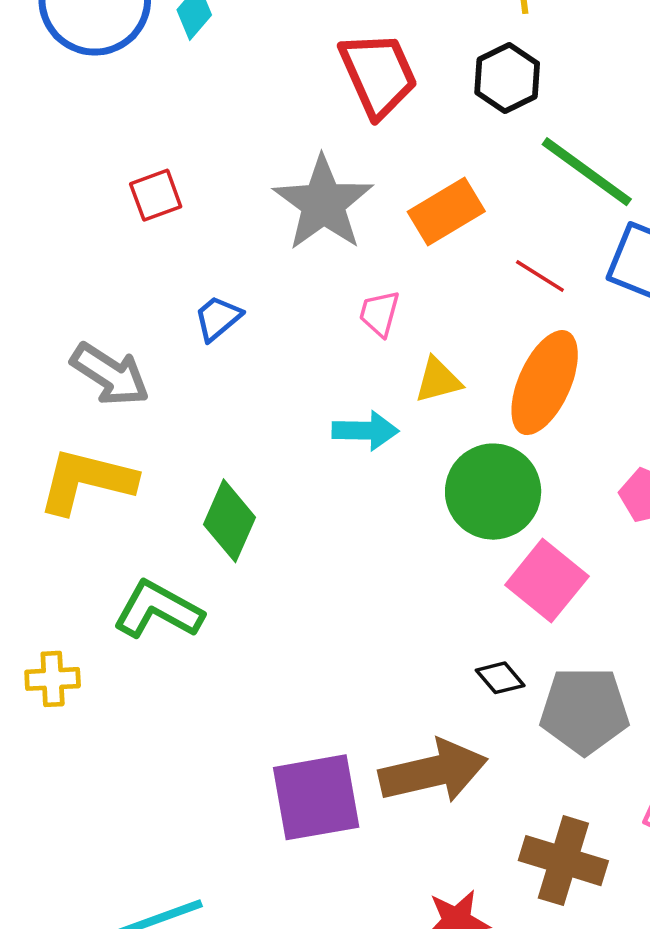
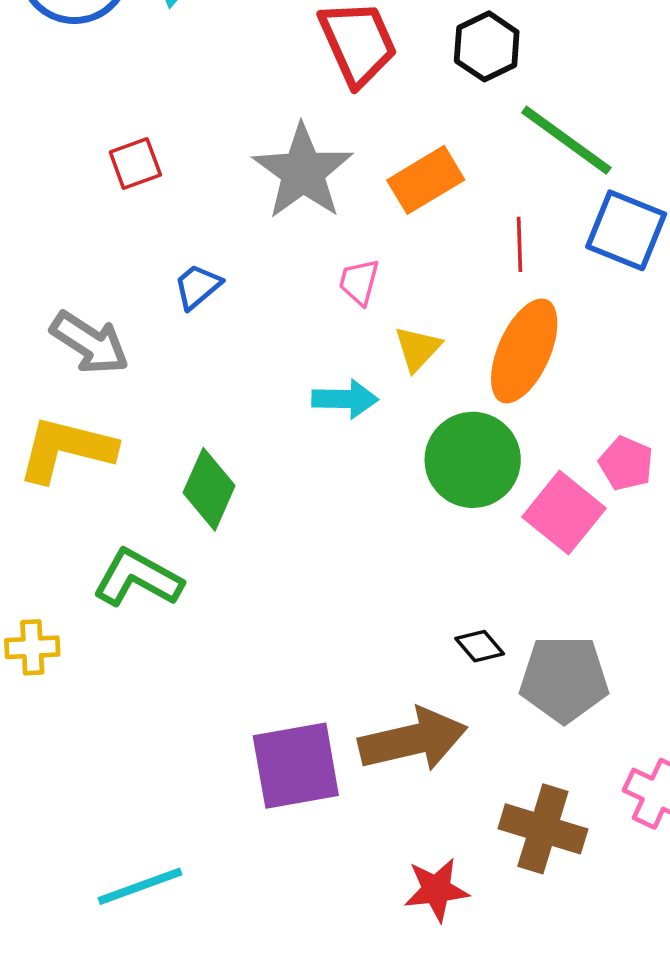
red line: (540, 276) -> (520, 244), turned 56
yellow triangle: (438, 380) -> (418, 349), turned -32
pink square: (547, 581) -> (564, 513), moved

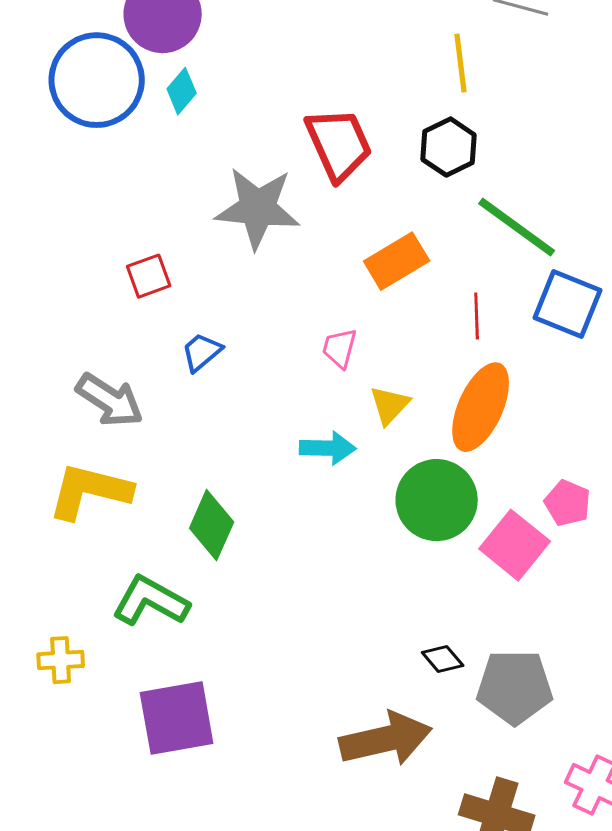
red square: (135, 164) -> (149, 276), moved
gray star: (303, 172) -> (258, 208), moved, turned -30
purple square: (296, 766) -> (177, 718), moved

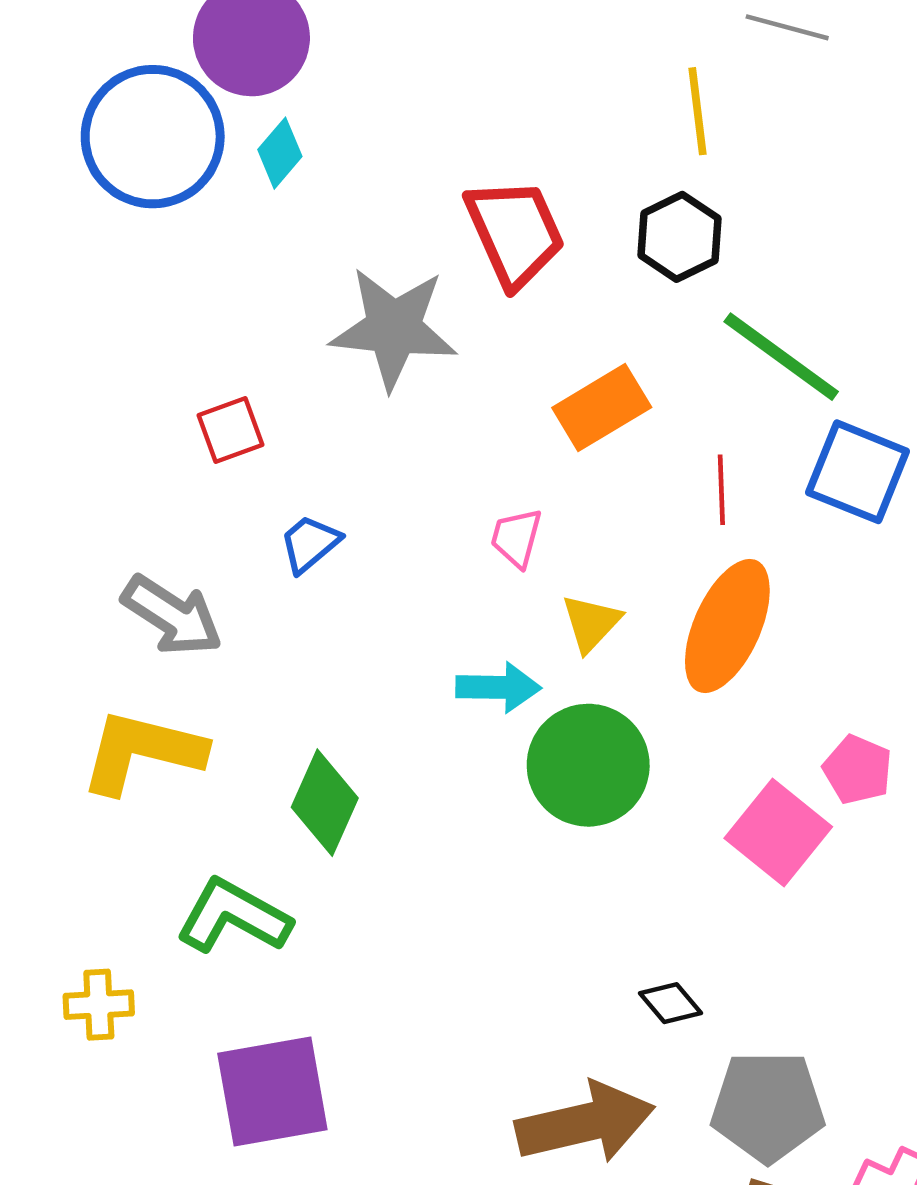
green circle: (437, 500) -> (588, 765), moved
gray pentagon: (515, 687) -> (768, 1106), moved

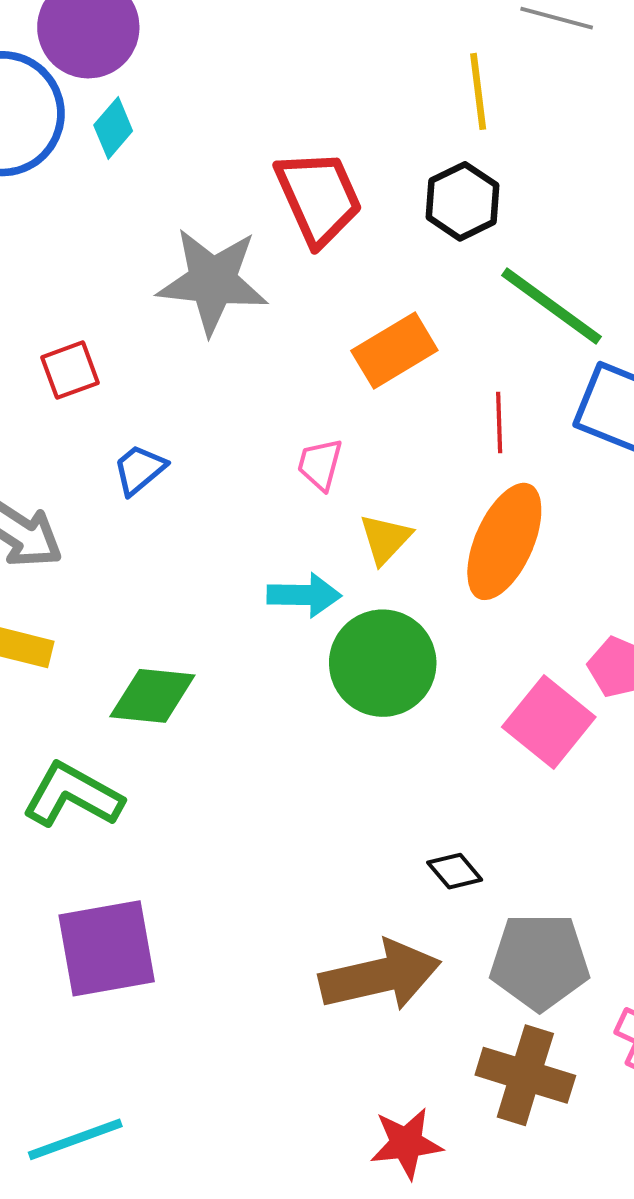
green diamond: (325, 803) -> (152, 696), turned 72

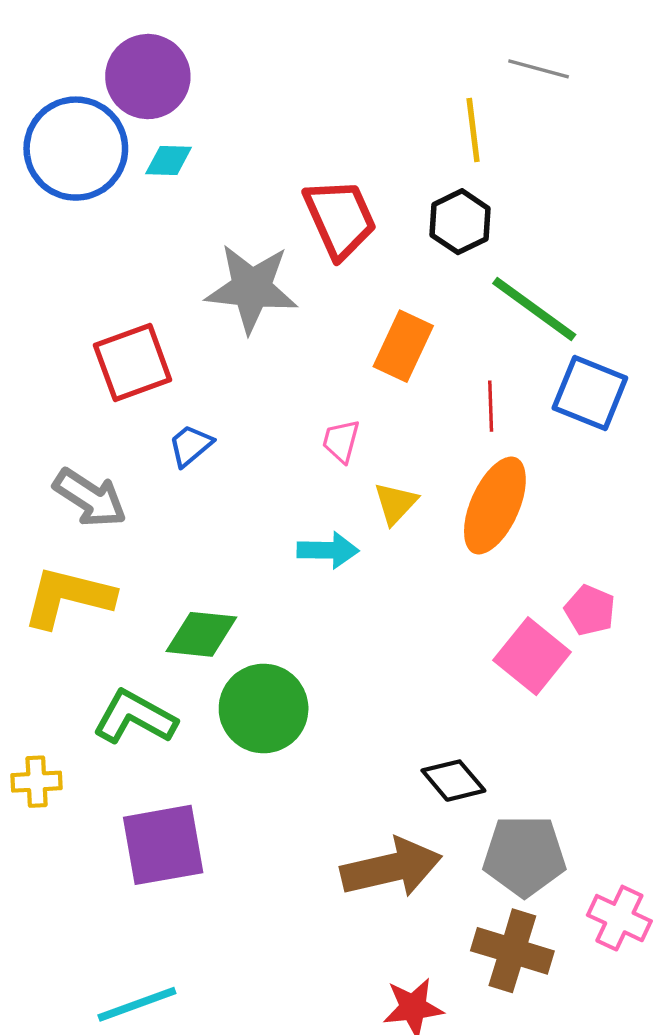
cyan diamond: (113, 128) -> (169, 161), turned 51
orange rectangle: (394, 350) -> (403, 346), turned -34
red square: (70, 370) -> (133, 362), size x1.6
green circle: (383, 663) -> (264, 709), moved
black diamond: (455, 871) -> (453, 781), size x1.4

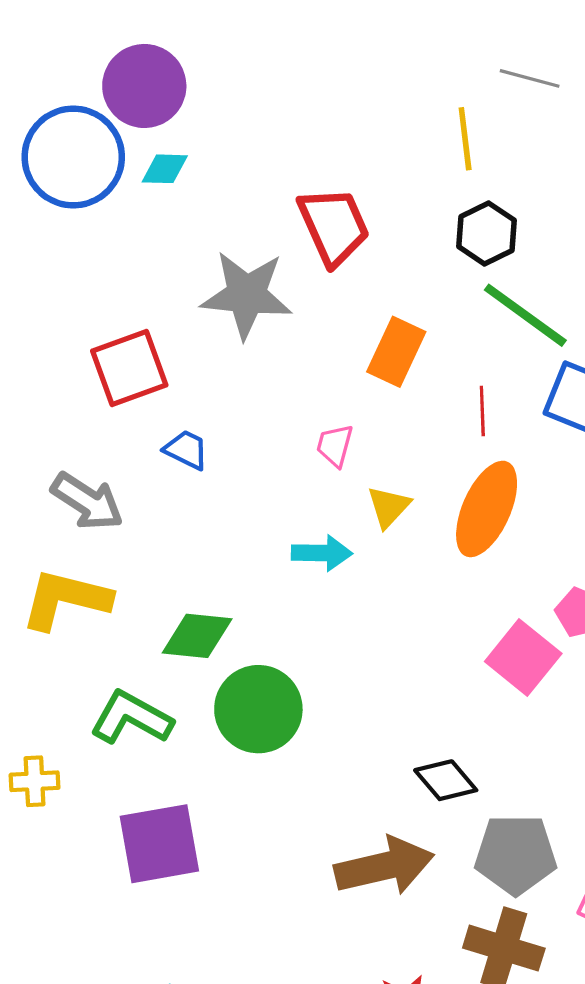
black hexagon: (460, 222) -> (487, 233), moved
blue trapezoid: (190, 445) -> (186, 450), turned 66

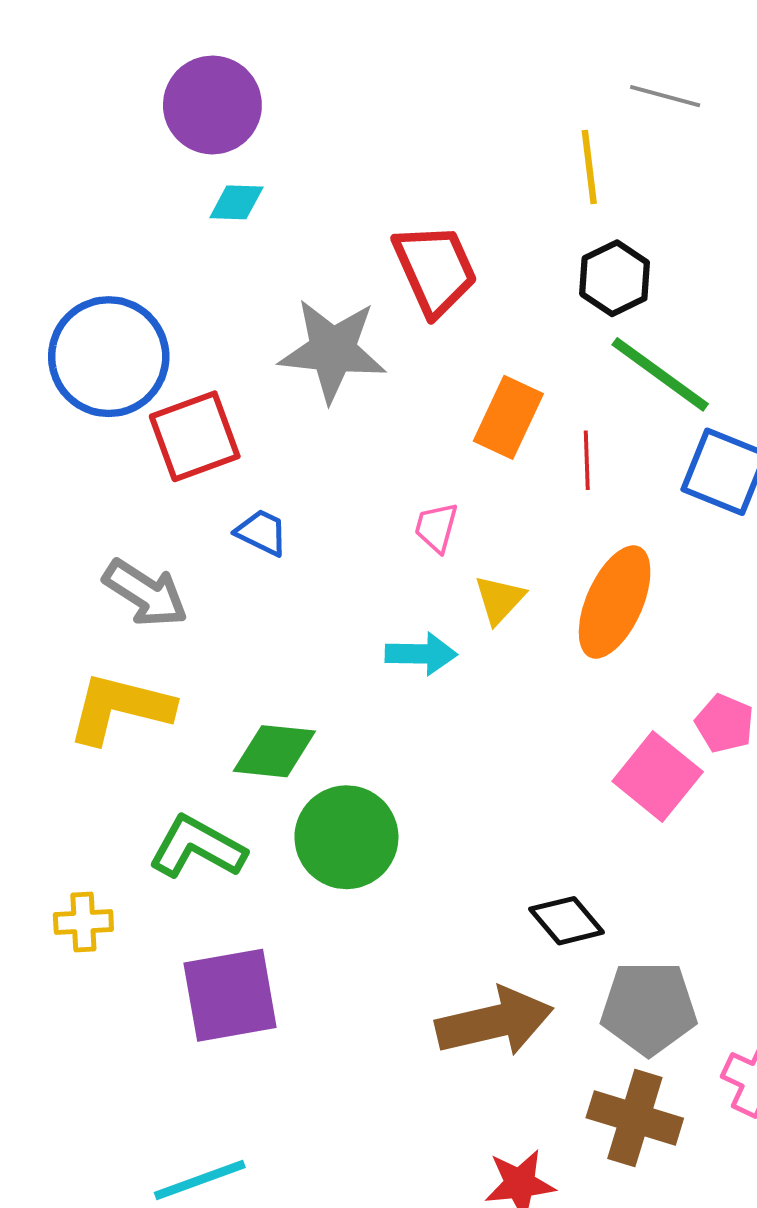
blue circle: (73, 157) -> (109, 357), moved
red line: (482, 411) -> (587, 460), moved

